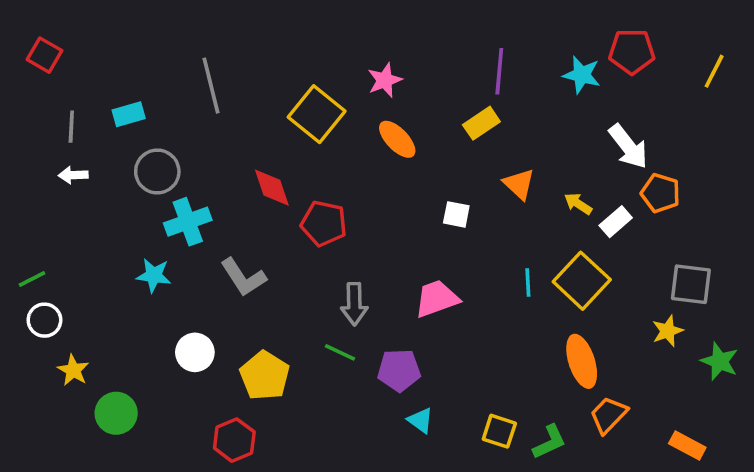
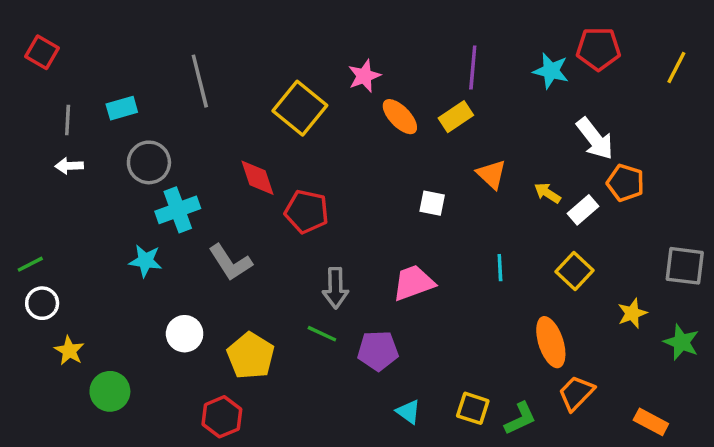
orange ellipse: (397, 139) -> (400, 117), moved
yellow square: (582, 281) -> (575, 271), moved, size x0.7
gray square: (691, 284) -> (685, 266), moved
cyan triangle: (421, 420) -> (408, 412), moved

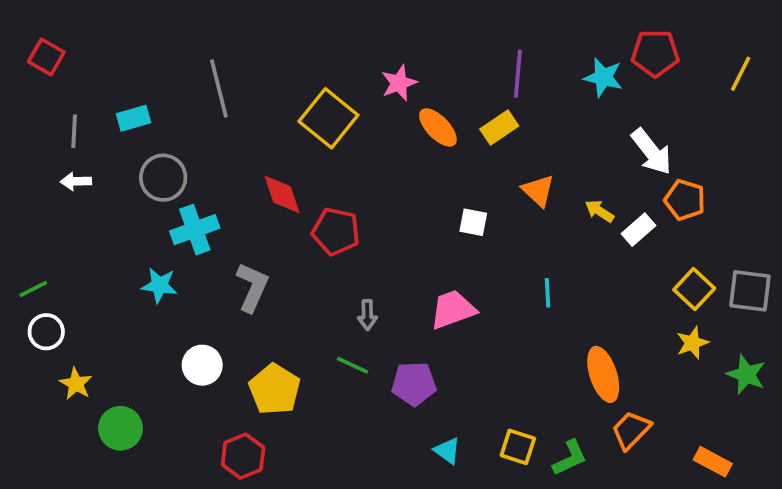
gray L-shape: (230, 262) -> (252, 287), turned -123
yellow square: (575, 271) -> (694, 289), moved
gray arrow: (335, 288) -> (367, 315), size x0.7

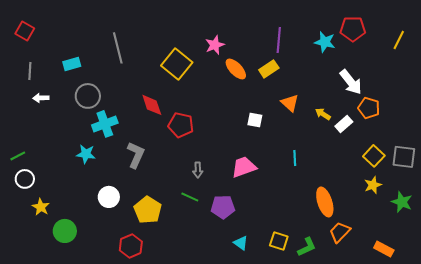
gray line: (74, 131) -> (30, 71), moved

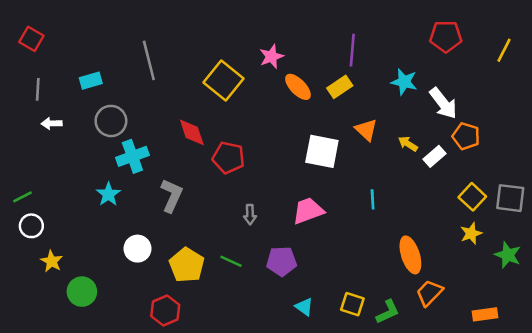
cyan star: (325, 42) -> (404, 82), moved
white square: (255, 120) -> (322, 151), size x1.8
cyan star: (86, 154) -> (108, 194), turned 30
green line: (190, 197) -> (231, 261), moved
orange rectangle: (384, 249) -> (485, 314), turned -36

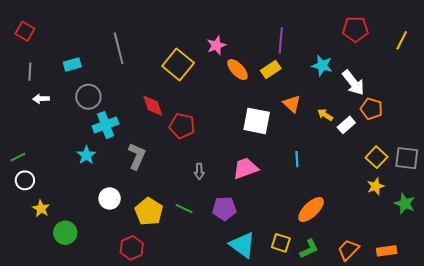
orange ellipse: (410, 255) -> (311, 210), moved, turned 64
orange trapezoid: (429, 293) -> (348, 250), moved
cyan triangle: (304, 307) -> (243, 245), size x1.8

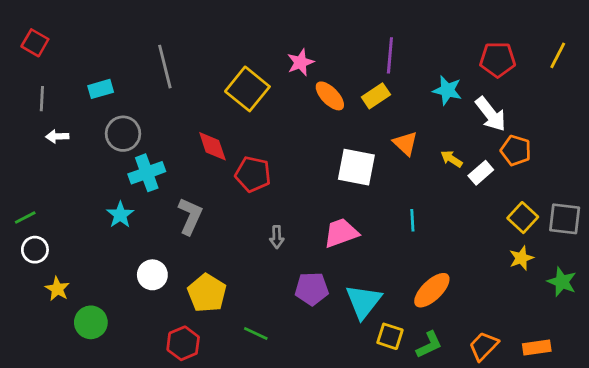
red pentagon: (355, 29) -> (498, 60), moved
green line: (184, 209) -> (256, 334), moved
cyan triangle: (243, 245) -> (363, 301), moved, turned 32

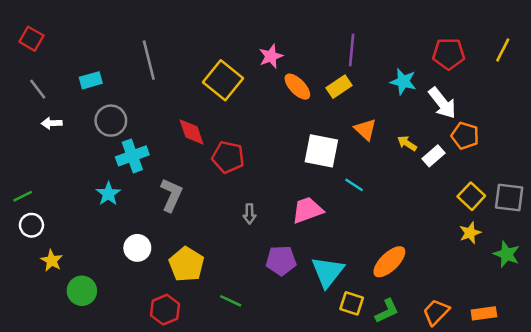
gray line: (42, 99) -> (38, 89), turned -40
cyan line: (412, 220) -> (354, 185), moved, turned -54

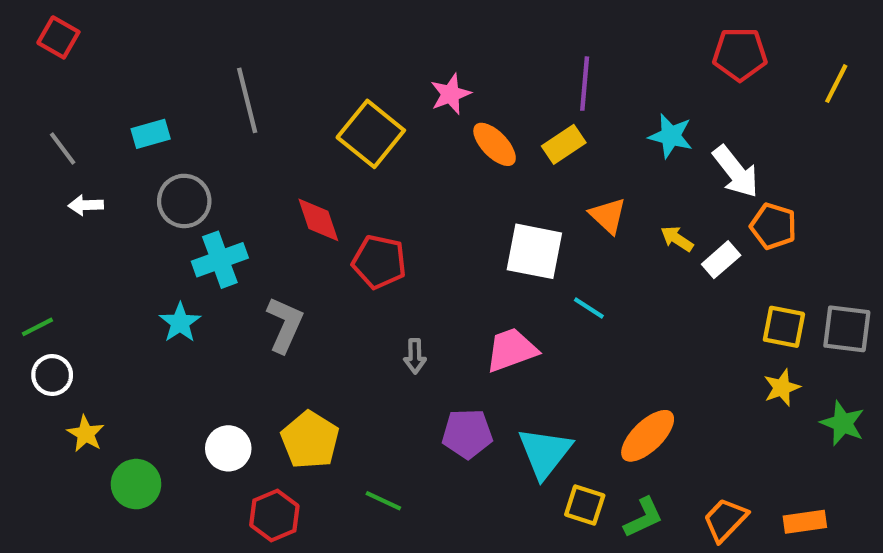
red square: (31, 39) -> (58, 37), moved
red pentagon: (449, 54) -> (740, 54), moved
yellow square: (471, 196) -> (784, 327), turned -32
white circle: (137, 248) -> (228, 448), moved

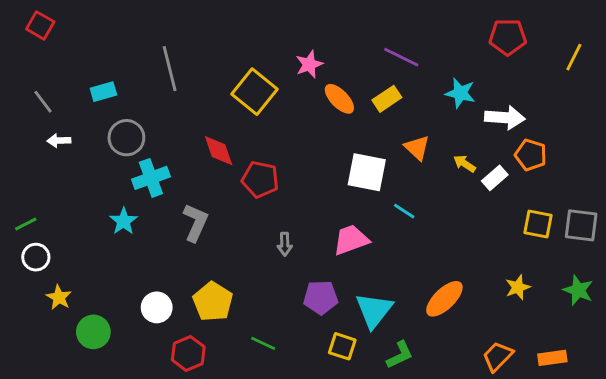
purple line: (585, 84) -> (401, 57), turned -69
white arrow: (736, 172) -> (505, 118), turned -48
yellow star: (782, 388) -> (518, 287), moved
yellow square: (585, 505) -> (342, 346), moved
green L-shape: (643, 518) -> (400, 355), moved

